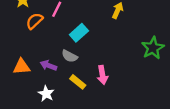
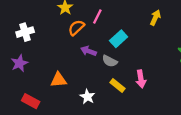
purple arrow: (48, 66) -> (89, 51), moved
orange triangle: (22, 67) -> (58, 80), moved

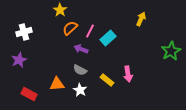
pink line: (97, 17) -> (90, 31), moved
gray semicircle: (110, 61) -> (80, 70), moved
orange triangle: (58, 80) -> (57, 84), moved

